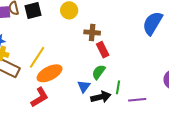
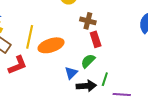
yellow line: (37, 57) -> (30, 37), turned -30
orange ellipse: (50, 73) -> (51, 45), moved
red L-shape: (40, 97) -> (18, 65), moved

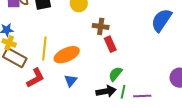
green semicircle: (88, 61) -> (115, 74), moved
blue triangle: (71, 73) -> (71, 81), moved
green line: (105, 79) -> (123, 92), moved

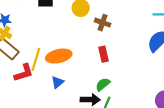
brown cross: (101, 26) -> (103, 23), moved
yellow line: (44, 49) -> (36, 59), moved

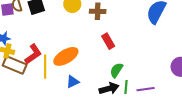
red L-shape: (24, 73) -> (33, 54), moved
blue triangle: (58, 82) -> (73, 82), turned 32

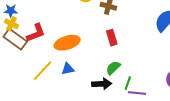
yellow line: (45, 67) -> (43, 71), moved, turned 30
green line: (126, 87) -> (128, 83), moved

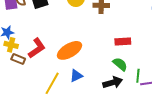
red rectangle: (112, 38) -> (123, 42), moved, turned -63
brown rectangle: (15, 39) -> (18, 59), size x0.6
green semicircle: (113, 68) -> (120, 64), turned 98

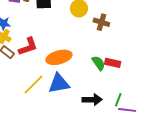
green semicircle: (120, 64) -> (99, 63), moved
blue triangle: (76, 76) -> (59, 84), size x1.6

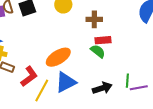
brown cross: (101, 22) -> (94, 19), moved
red L-shape: (28, 47) -> (29, 76), moved
red rectangle: (113, 63) -> (103, 40), moved

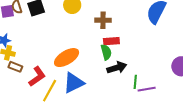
green semicircle: (98, 51) -> (106, 52), turned 35
black arrow: (102, 88) -> (117, 68), moved

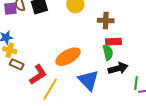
blue triangle: (74, 83) -> (88, 80), moved, turned -50

